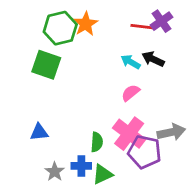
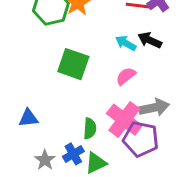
green square: (46, 65) -> (73, 64), moved
gray arrow: (171, 132) -> (154, 108), moved
blue cross: (81, 166) -> (73, 154), turned -30

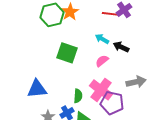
black arrow: (150, 40) -> (121, 47), moved
gray arrow: (154, 108) -> (136, 82), moved
blue triangle: (28, 118) -> (37, 89), size x1.5

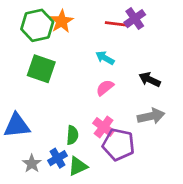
black arrow: (121, 47) -> (150, 80), moved
green square: (67, 53) -> (41, 69), moved
pink cross: (101, 90) -> (104, 127), size x0.7

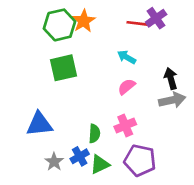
green square: (41, 69) -> (64, 68), turned -32
black arrow: (150, 80) -> (171, 79), turned 50
gray arrow: (151, 116) -> (172, 100), moved
pink cross: (104, 127) -> (125, 126), turned 30
purple pentagon: (118, 145) -> (140, 160), moved

